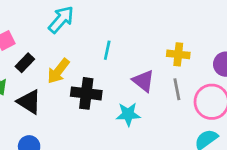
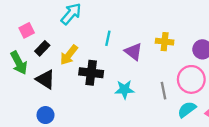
purple triangle: (143, 81) -> (133, 52), moved
gray line: (177, 89) -> (163, 91), moved

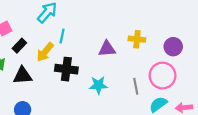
cyan line: (108, 38) -> (62, 36), moved
purple triangle: (133, 52) -> (107, 49), turned -42
black triangle: (45, 79) -> (23, 76), turned -36

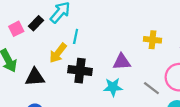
black rectangle: (19, 46) -> (36, 23), moved
purple triangle: (107, 49) -> (122, 62), moved
gray line: (136, 86) -> (151, 88), turned -42

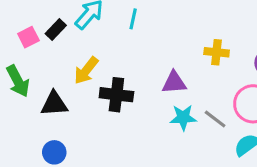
cyan line: (76, 36) -> (133, 19), moved
cyan star: (113, 87) -> (183, 117), moved

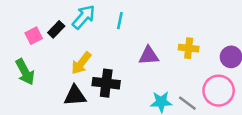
purple triangle: (174, 83) -> (149, 56), moved
black triangle: (54, 104) -> (75, 96), moved

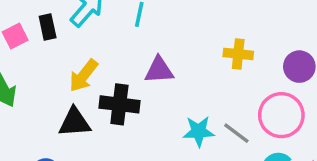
black rectangle: (56, 29) -> (48, 27), turned -56
purple triangle: (149, 56) -> (159, 70), moved

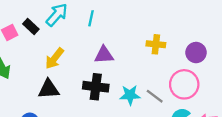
black rectangle: (48, 27) -> (31, 27), turned -35
black cross: (119, 104) -> (96, 87), moved

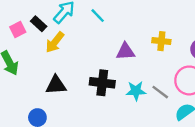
cyan line: (91, 18) -> (98, 16), turned -56
purple triangle: (104, 55) -> (125, 52), moved
yellow arrow: (54, 58) -> (55, 42), moved

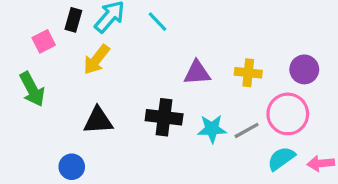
black rectangle: (39, 24) -> (73, 20), moved, turned 63
yellow cross: (161, 41) -> (248, 73), moved
gray line: (160, 92) -> (247, 130), turned -66

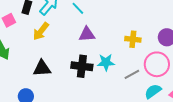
purple triangle: (197, 73) -> (87, 34), moved
cyan star: (212, 129) -> (106, 62), moved

